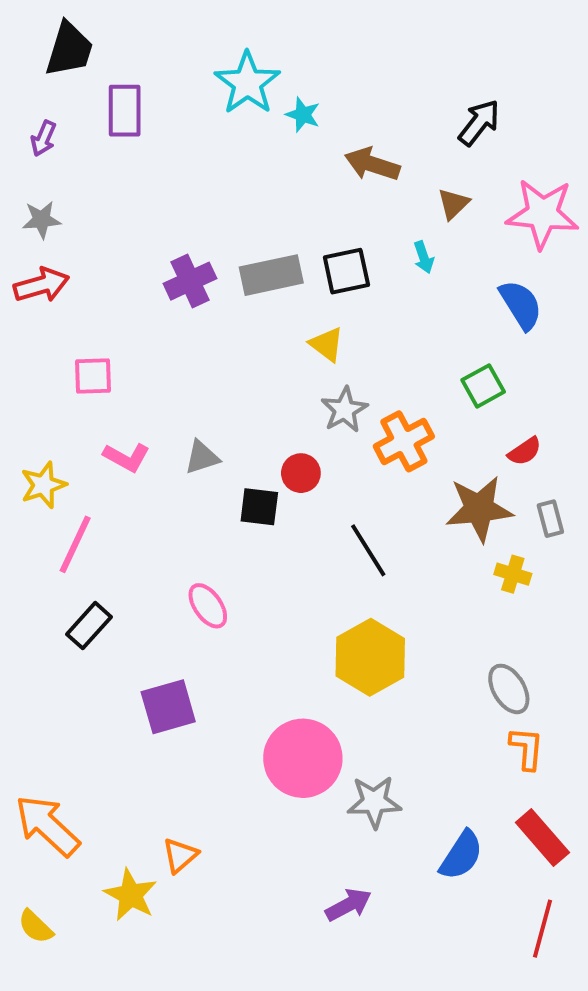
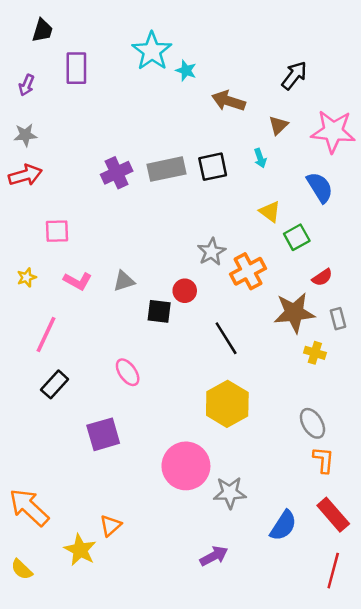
black trapezoid: (69, 49) -> (42, 30), size x0.7
yellow triangle: (327, 344) -> (270, 212), moved
yellow star: (43, 485) -> (27, 277), moved, size x0.7

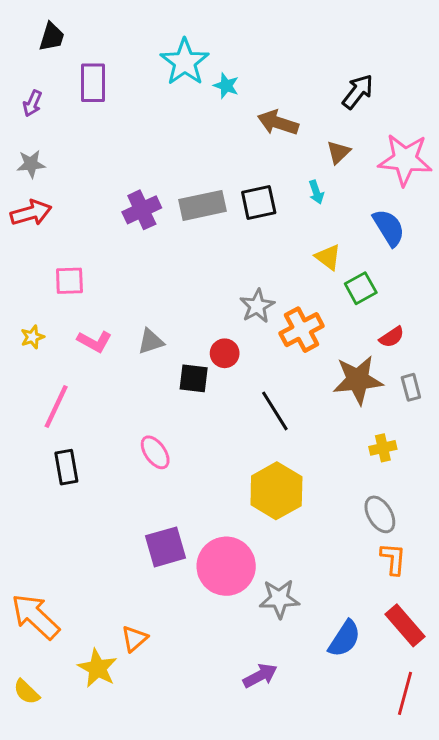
yellow cross: (315, 353) -> (383, 448), moved, turned -30
black rectangle: (55, 384) -> (66, 467), turned -52
purple square: (103, 434) -> (166, 547), moved

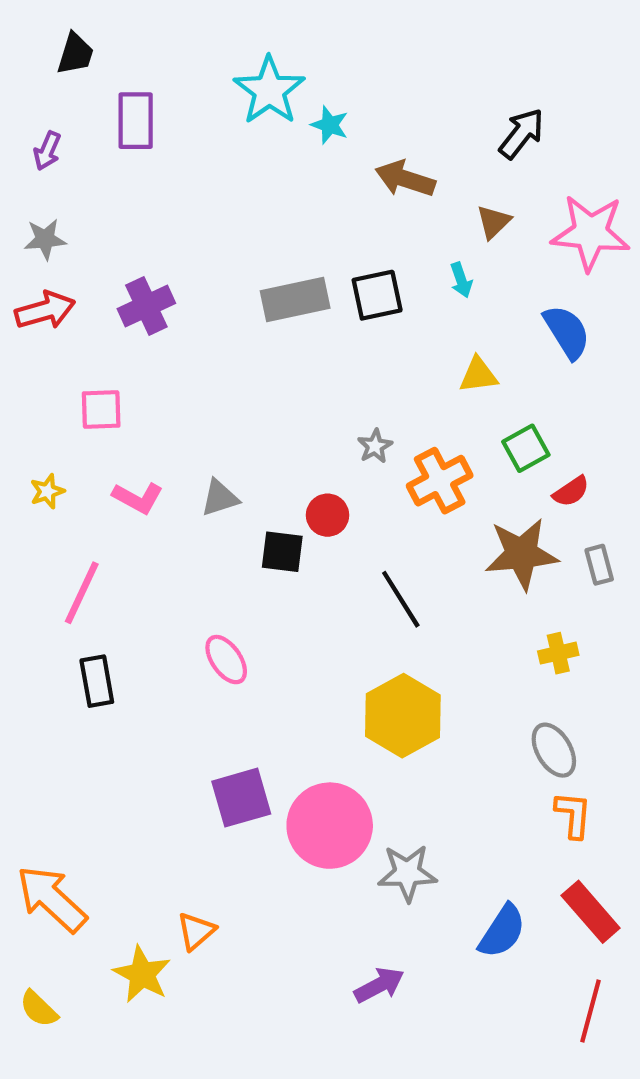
purple cross: (142, 210) -> (146, 306), moved
yellow triangle: (328, 257) -> (478, 375), turned -44
green square: (361, 288) -> (526, 448), moved
gray star: (257, 306) -> (375, 446), size x0.7

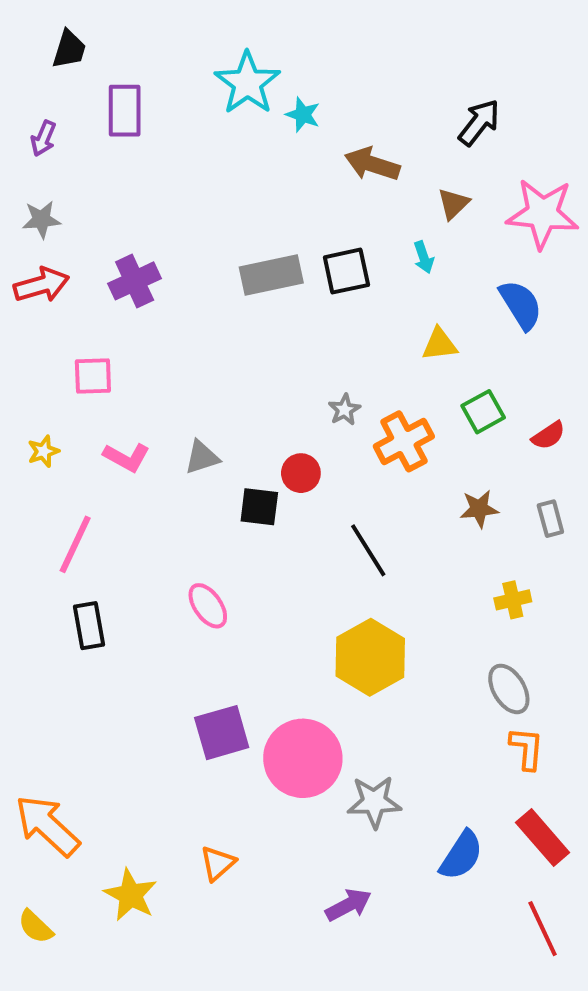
red semicircle: (571, 491) -> (548, 435), moved
brown star: (522, 554) -> (479, 509), size x0.6
orange triangle: (196, 931) -> (218, 863), moved
red line: (591, 1011) -> (543, 929), turned -40

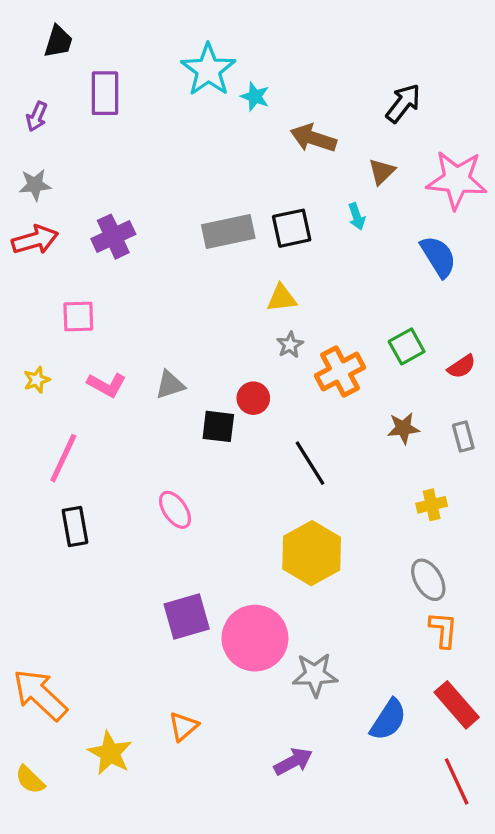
yellow triangle: (440, 344) -> (282, 298), moved

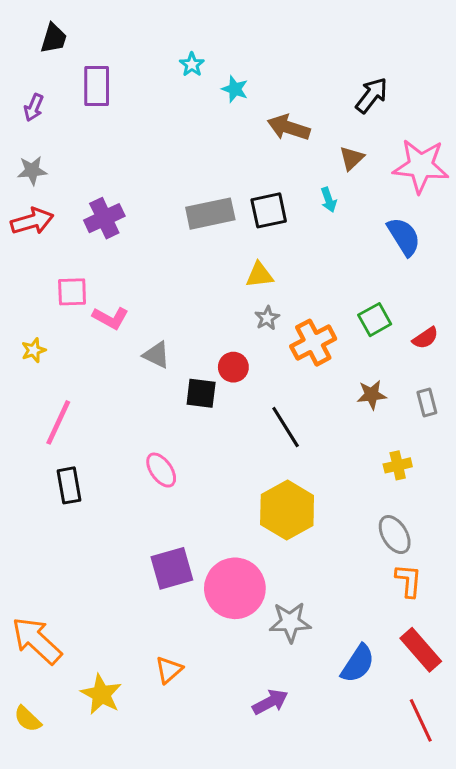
cyan star: (208, 70) -> (192, 65), size x0.5
pink L-shape: (107, 385) -> (110, 318), moved
gray triangle: (170, 385) -> (157, 355), turned 44

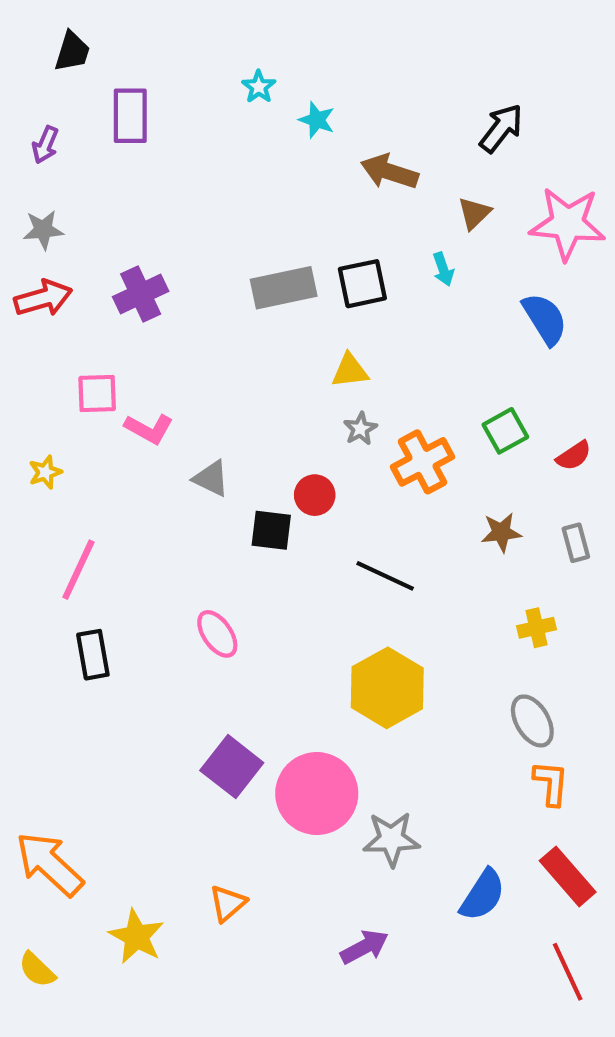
black line: (286, 427) -> (385, 576), turned -33
purple square: (172, 568) -> (232, 767), turned -36

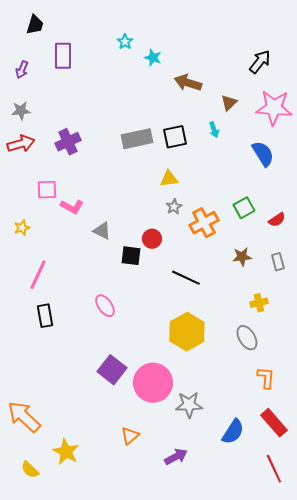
black arrow: (501, 128) -> (260, 62), moved
gray ellipse: (532, 721) -> (247, 338), moved
orange triangle: (228, 903) -> (130, 436), moved
yellow semicircle: (37, 970) -> (30, 470), moved

